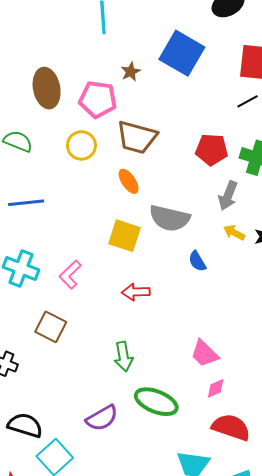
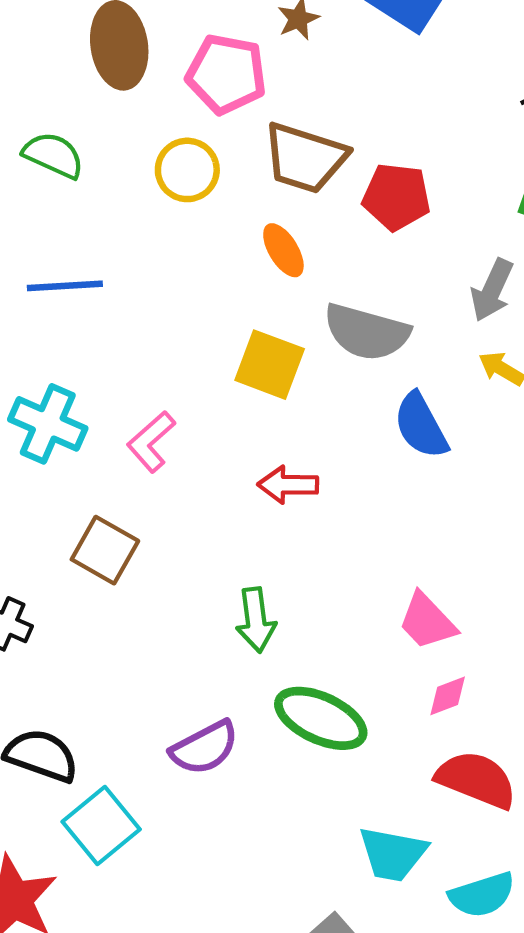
red pentagon: (212, 150) -> (396, 197), moved
blue semicircle: (197, 261) -> (421, 426), size x1.5

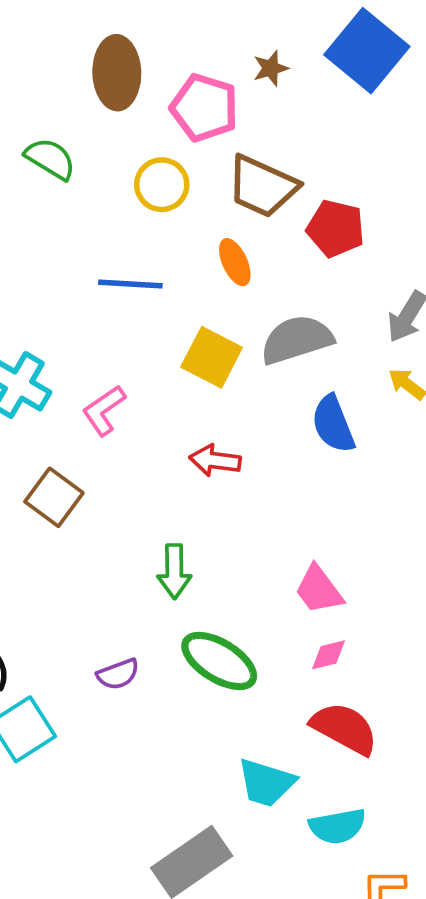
blue line: (65, 286) -> (130, 284), moved
gray semicircle: (366, 332) -> (297, 340), turned 140
purple semicircle: (204, 748) -> (118, 674), size x0.7

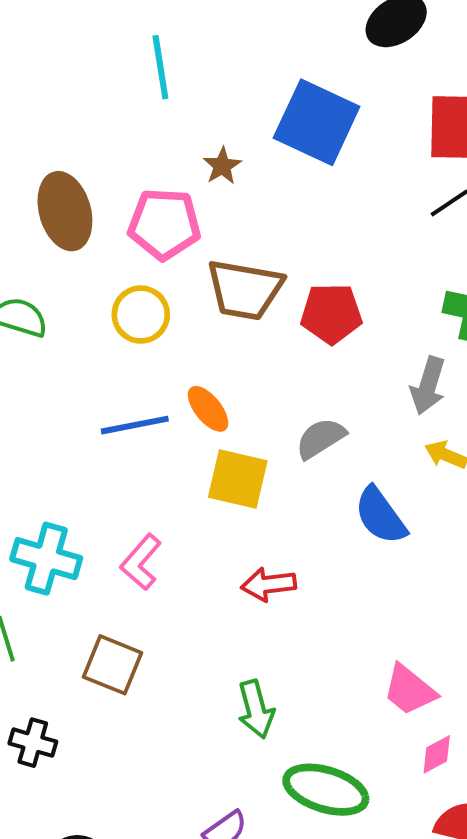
orange ellipse: (235, 262) -> (208, 409), moved
gray semicircle: (297, 340) -> (321, 438), size x0.7

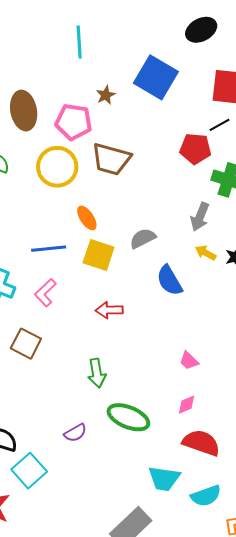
red pentagon: (331, 314) -> (195, 149), moved
yellow circle: (141, 315) -> (57, 167), size x1.4
blue line: (135, 425) -> (49, 249), moved
pink trapezoid: (409, 690) -> (189, 361), moved, size x0.7

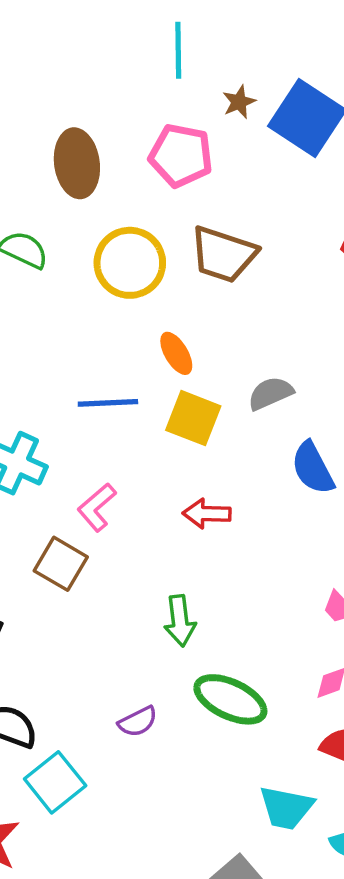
brown star: (106, 95) -> (239, 102), moved
pink pentagon: (74, 122) -> (181, 155), moved
pink L-shape: (45, 293) -> (97, 507), moved

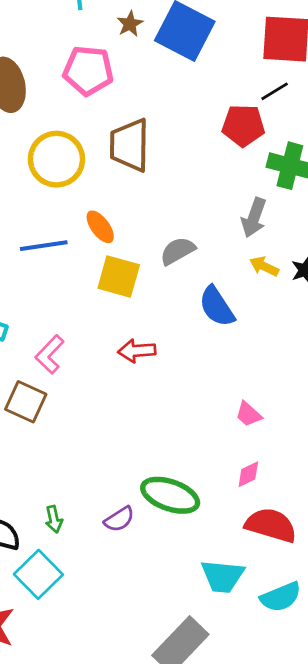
brown trapezoid: (223, 254) -> (130, 145), turned 78
blue line: (108, 403) -> (44, 246), moved
green arrow: (180, 621) -> (54, 519), moved, size x0.7
purple semicircle: (138, 722) -> (119, 519), moved

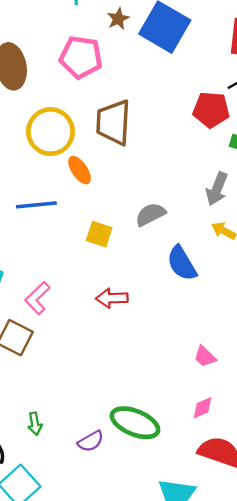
orange ellipse: (100, 227) -> (80, 170), moved
yellow square: (119, 277) -> (99, 234), size x0.7
green arrow: (54, 519) -> (35, 424), moved

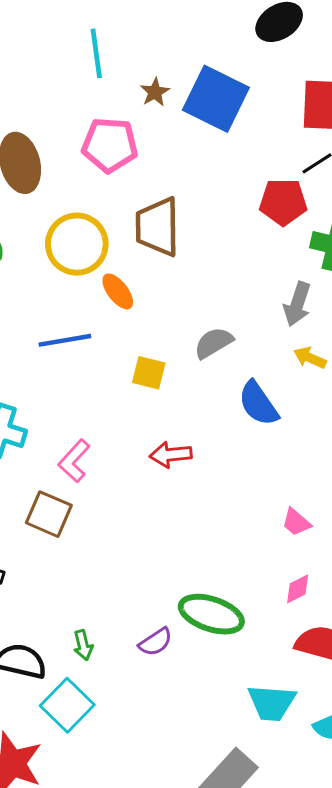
green arrow: (35, 424) -> (83, 645), moved

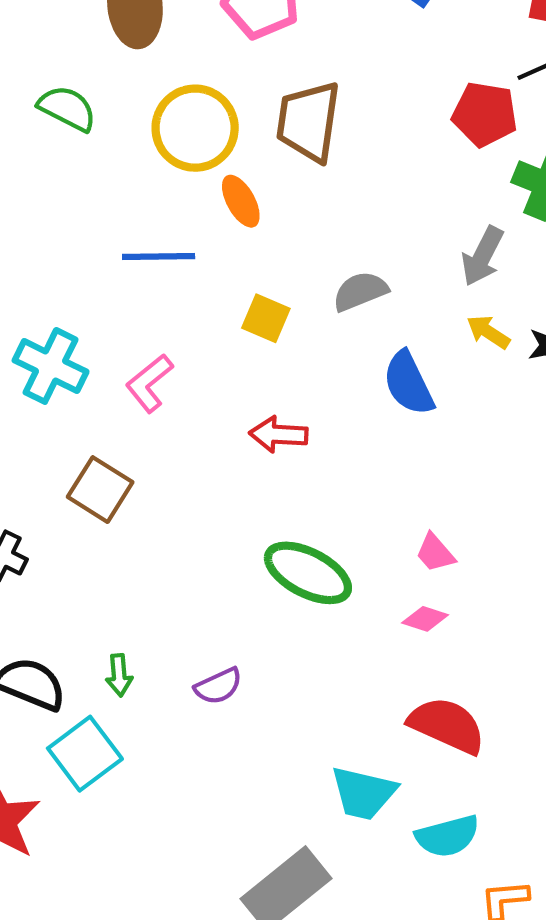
pink L-shape: (74, 461) -> (149, 383), moved
pink diamond: (298, 589) -> (425, 619), moved, turned 36
green ellipse: (211, 614) -> (308, 573), moved

